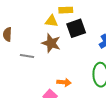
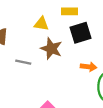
yellow triangle: (52, 21) -> (41, 24), moved
orange arrow: (64, 82) -> (89, 67), moved

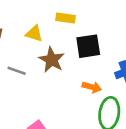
yellow rectangle: (70, 11) -> (66, 18), moved
yellow triangle: (41, 24) -> (34, 34), moved

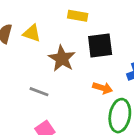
yellow triangle: (34, 34) -> (32, 33), moved
gray line: (17, 71) -> (39, 92), moved

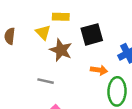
yellow rectangle: (78, 16) -> (61, 17), moved
yellow triangle: (32, 33) -> (43, 32), moved, turned 35

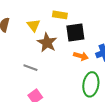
yellow rectangle: (61, 17) -> (60, 15), moved
orange arrow: (99, 70) -> (81, 56), moved

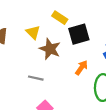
yellow rectangle: (60, 15) -> (60, 18), turned 32
orange arrow: (81, 56) -> (81, 68), moved, turned -64

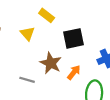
yellow rectangle: (60, 18) -> (47, 15), moved
brown star: (50, 49) -> (51, 63), moved

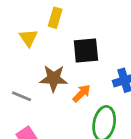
yellow rectangle: (47, 15) -> (55, 18), turned 63
brown star: (51, 63) -> (54, 78), turned -30

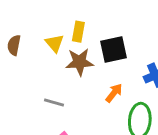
yellow rectangle: (55, 18) -> (78, 32), moved
brown star: (54, 78) -> (80, 62), moved

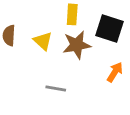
yellow triangle: (55, 43) -> (43, 41), moved
black square: (114, 50) -> (110, 28), turned 36

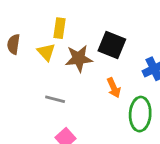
yellow rectangle: (72, 14) -> (59, 28), moved
orange arrow: (115, 72) -> (114, 88), turned 120

